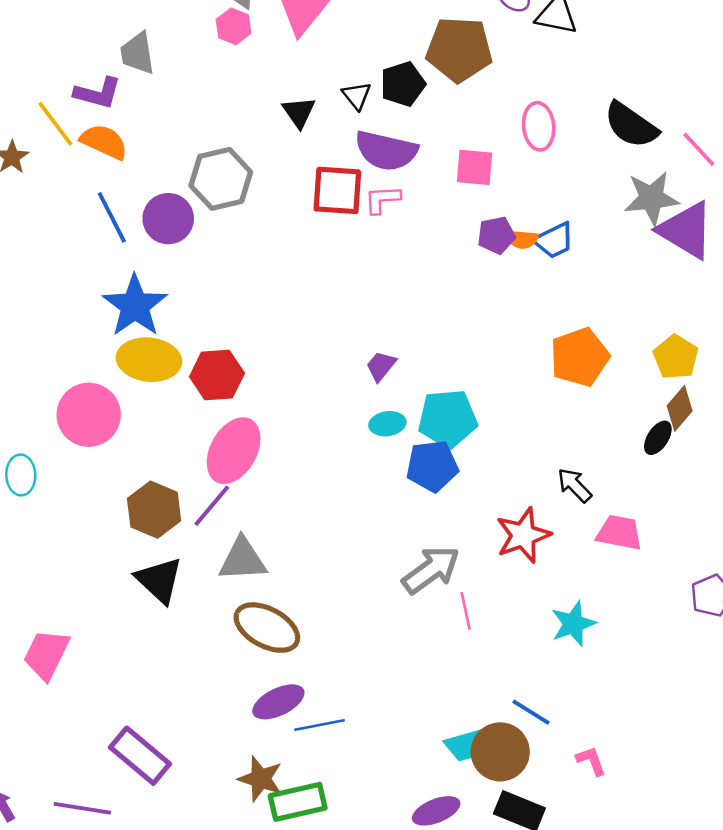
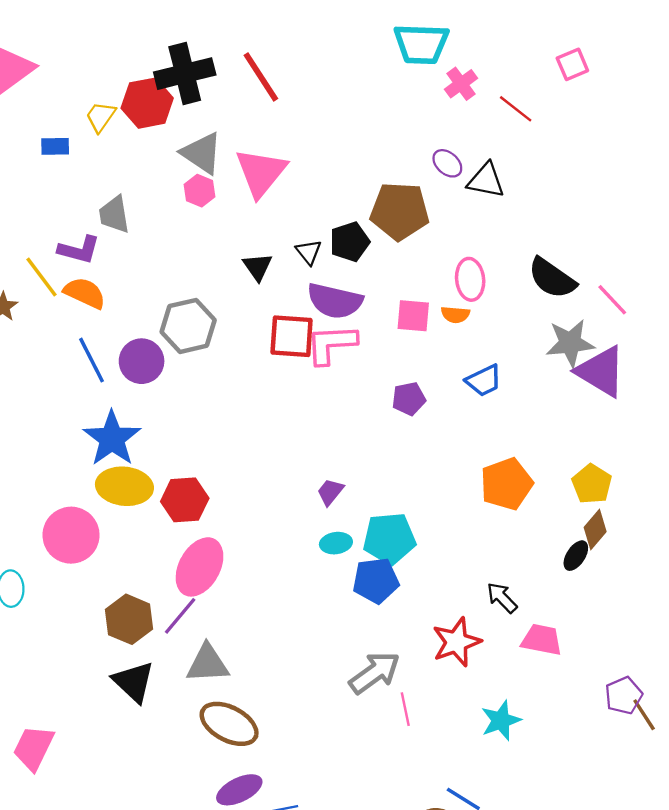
pink L-shape: (382, 199) -> (331, 344), size x1.6
purple pentagon: (496, 235) -> (409, 399), moved
orange semicircle: (522, 239) -> (455, 315), moved

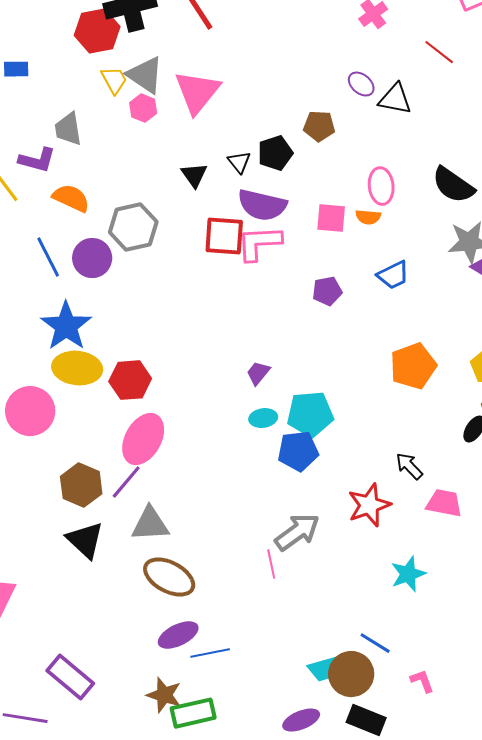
red line: (516, 109) -> (439, 52), moved
yellow trapezoid: (101, 117) -> (114, 80), moved, turned 116
brown pentagon: (400, 211) -> (319, 126), size x0.6
orange semicircle: (85, 293) -> (71, 198), moved
pink line: (405, 709) -> (271, 564), moved

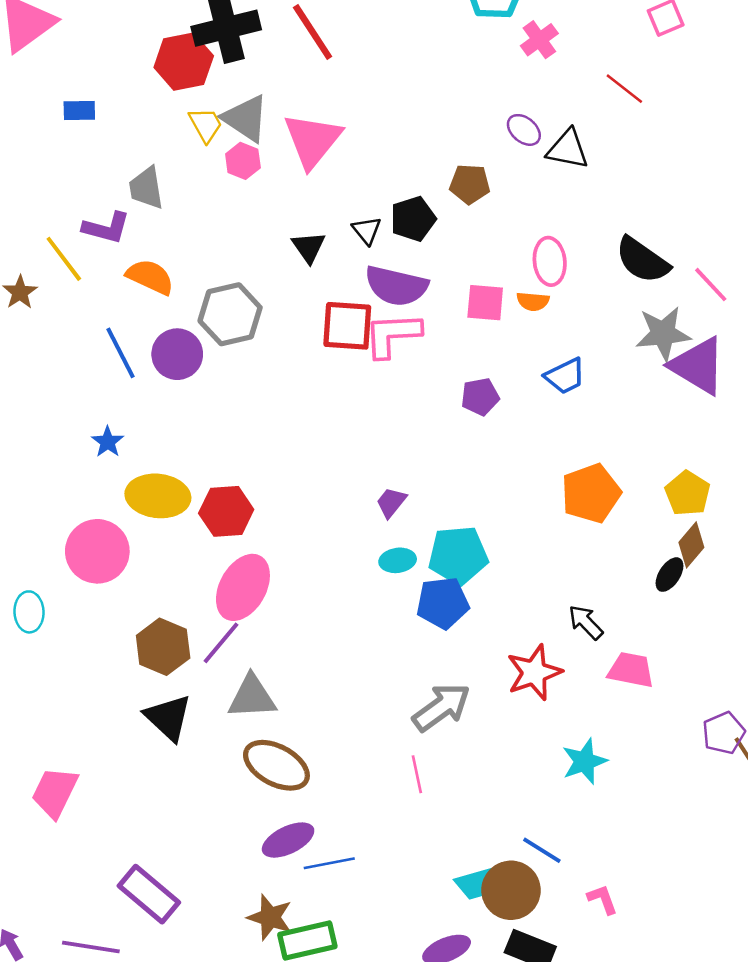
blue star: (66, 326) -> (108, 442), moved, size x0.5
pink line: (271, 564) -> (417, 774), moved

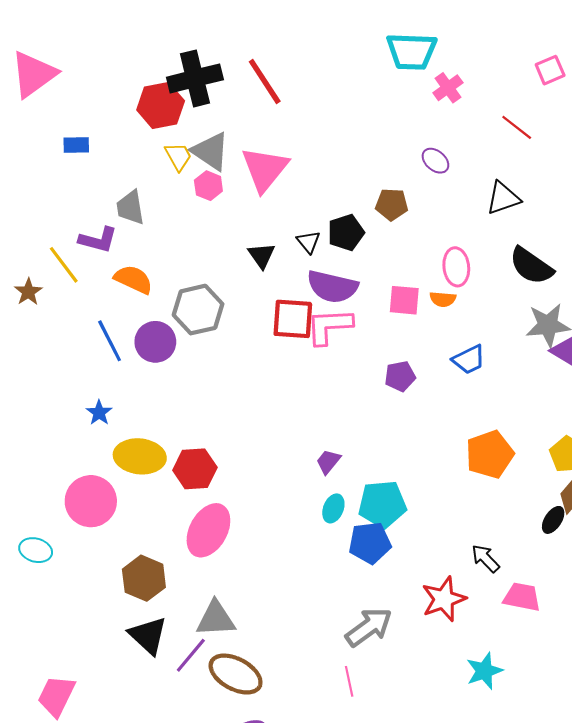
black triangle: (568, 149) -> (503, 198), moved, turned -30
cyan ellipse: (398, 560) -> (333, 508), turned -60
cyan ellipse: (29, 612) -> (36, 550), turned -72
purple line: (221, 643) -> (191, 655), moved

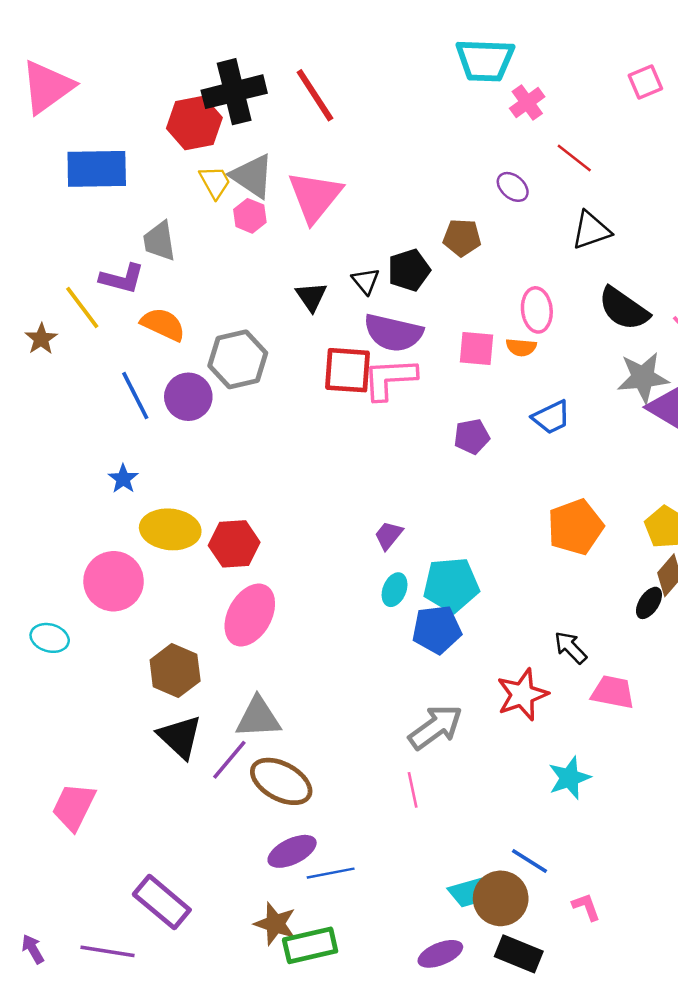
red line: (517, 127) -> (574, 158), moved
blue rectangle: (76, 145) -> (97, 169), size x2.0

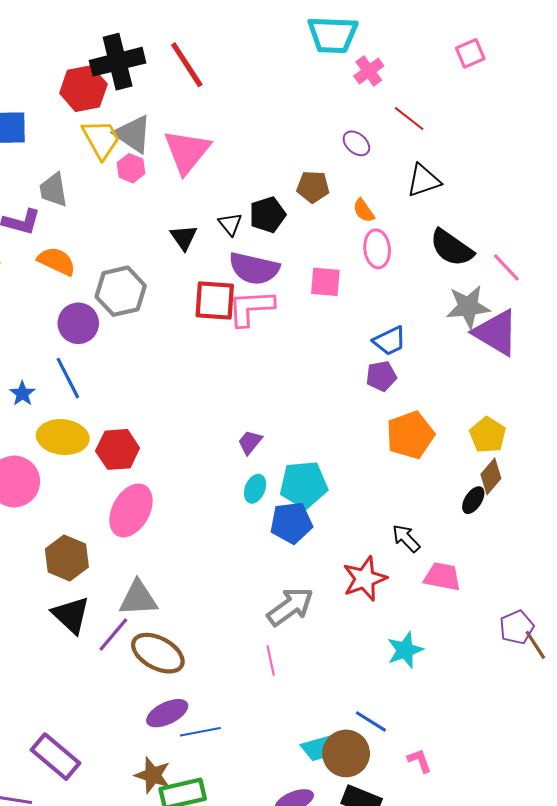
yellow trapezoid: (215, 182) -> (101, 139), size x1.4
orange semicircle: (521, 347) -> (364, 211), moved, turned 50
blue line: (135, 396) -> (68, 378), moved
purple pentagon: (472, 437) -> (381, 376), moved

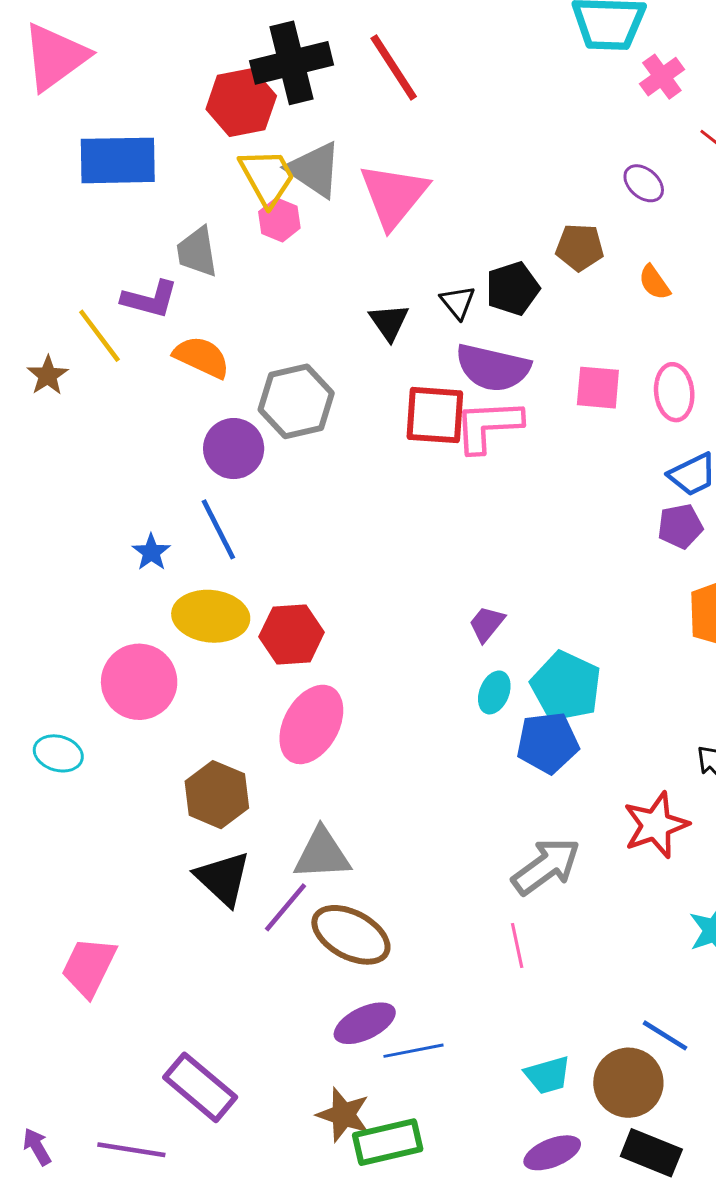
pink hexagon: (131, 168) -> (279, 220), moved
pink ellipse: (377, 249) -> (674, 392), moved
cyan pentagon: (304, 485) -> (566, 686), turned 30
cyan trapezoid: (317, 748) -> (548, 1075), moved

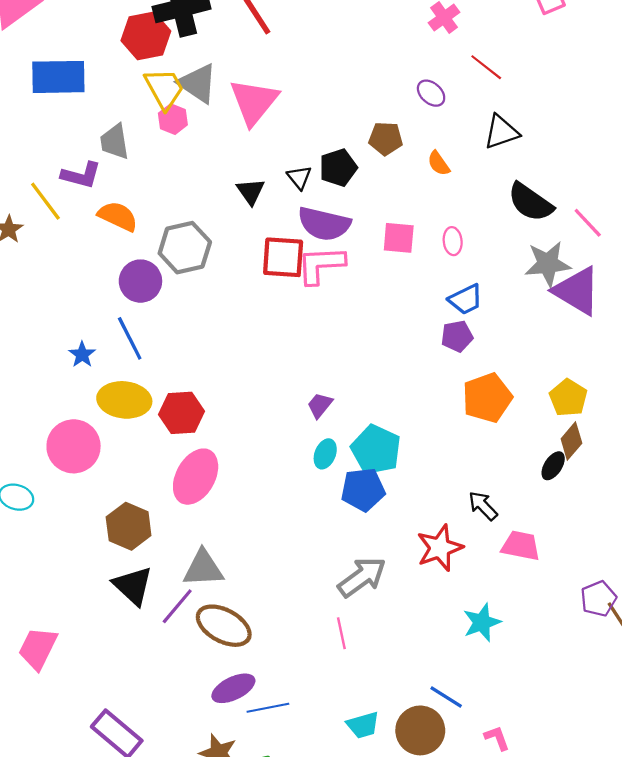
pink ellipse: (674, 392) -> (453, 241), size x0.7

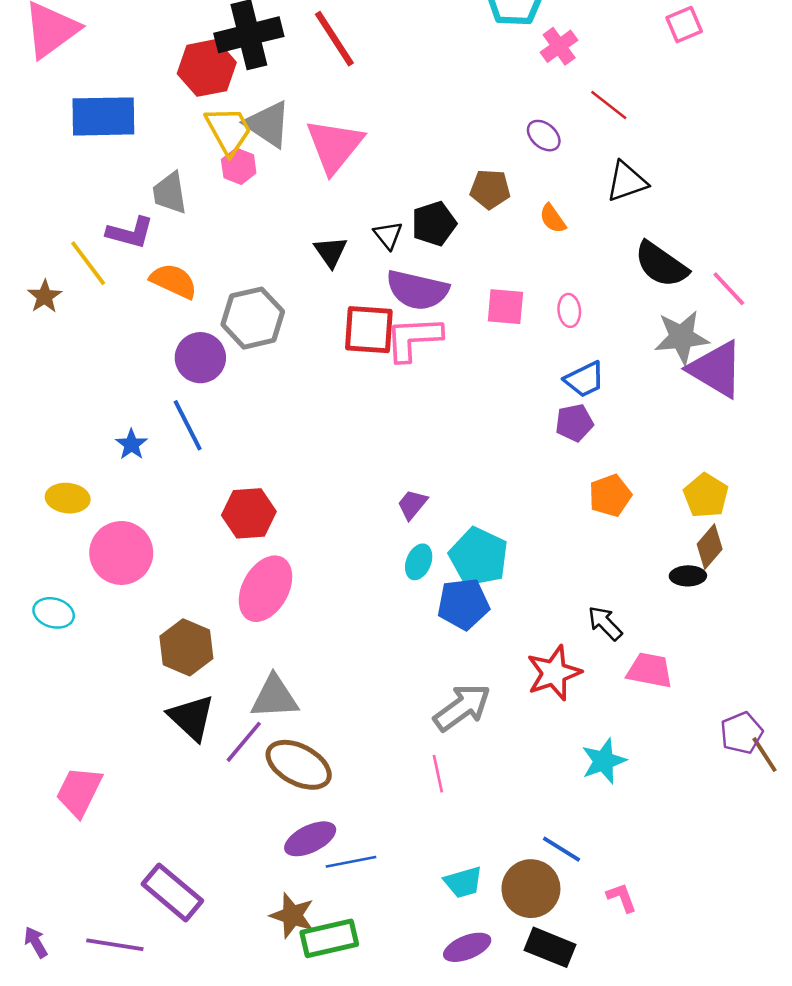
orange pentagon: (487, 398) -> (610, 496), size x0.7
yellow ellipse: (124, 400) -> (68, 498), moved, size x0.7
black ellipse: (553, 466) -> (688, 576), turned 56

